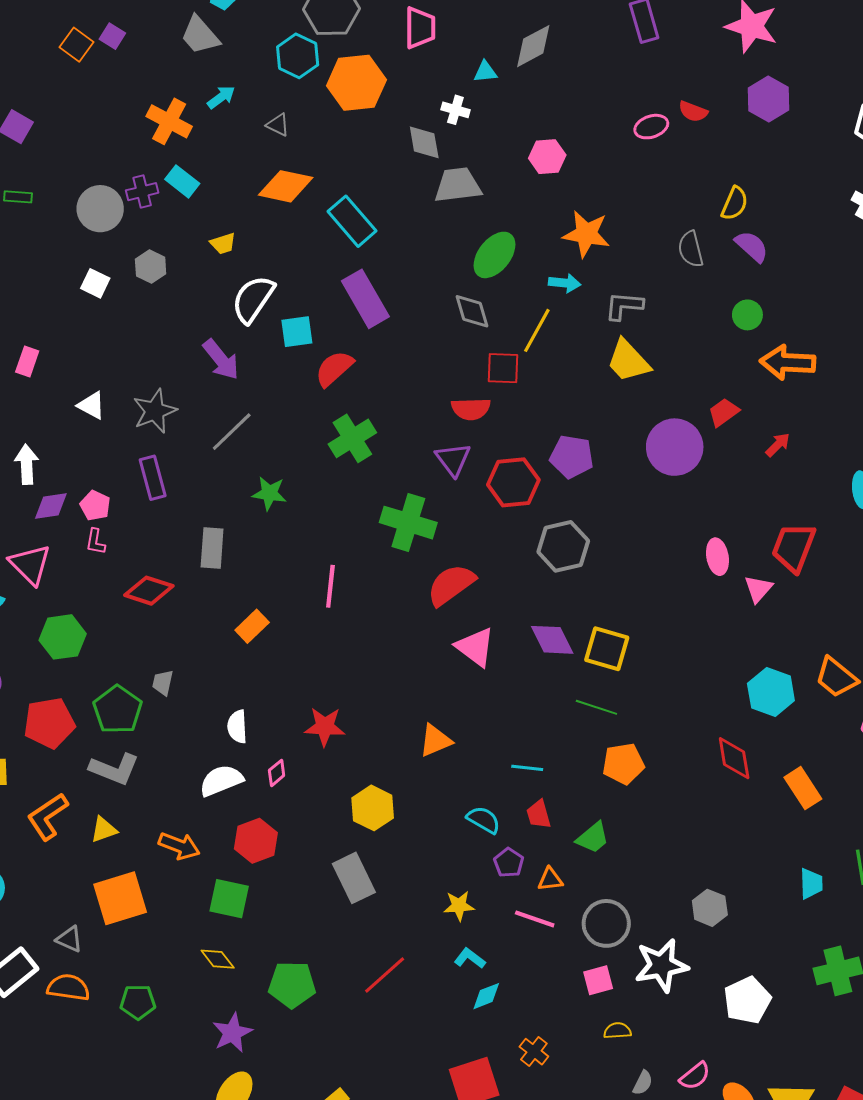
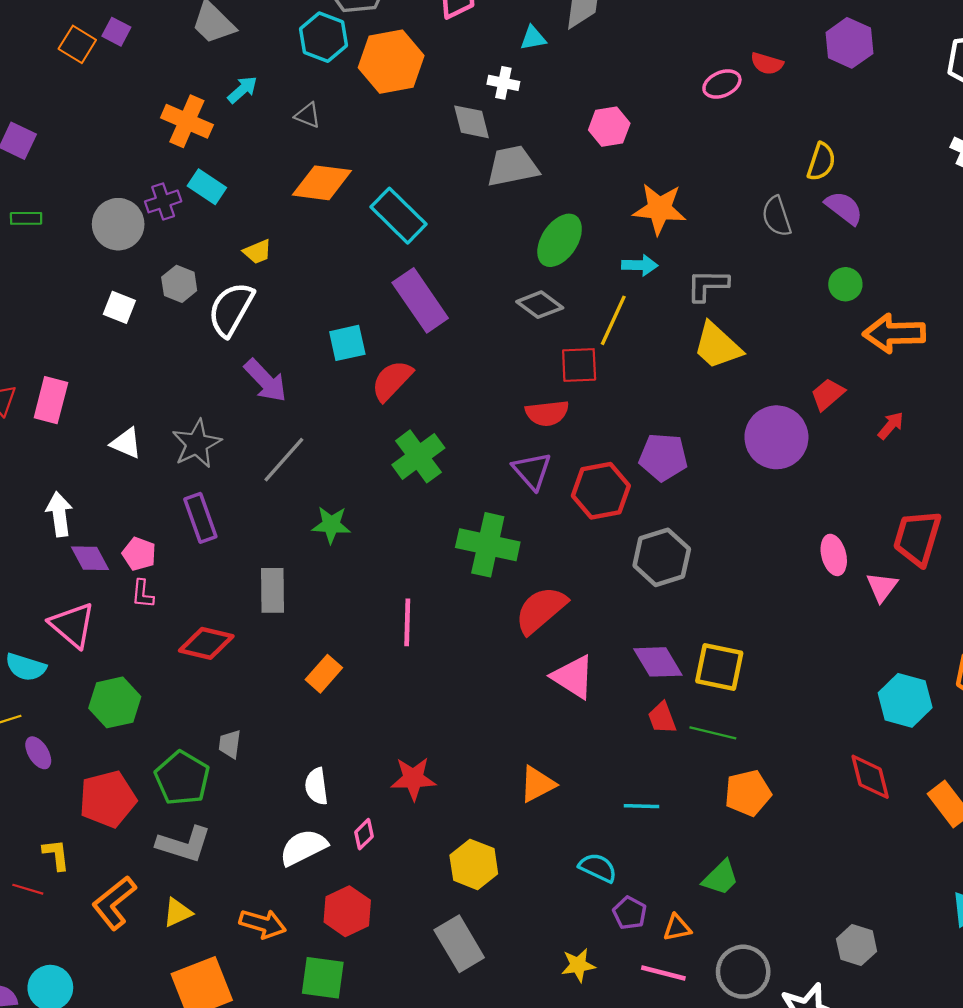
white semicircle: (253, 299) -> (231, 309), moved
gray diamond: (472, 311) -> (540, 305), turned -33
pink rectangle: (27, 361) -> (51, 400), size x1.4
purple diamond: (51, 506) -> (90, 558), turned 75
red trapezoid: (539, 814) -> (662, 718), moved

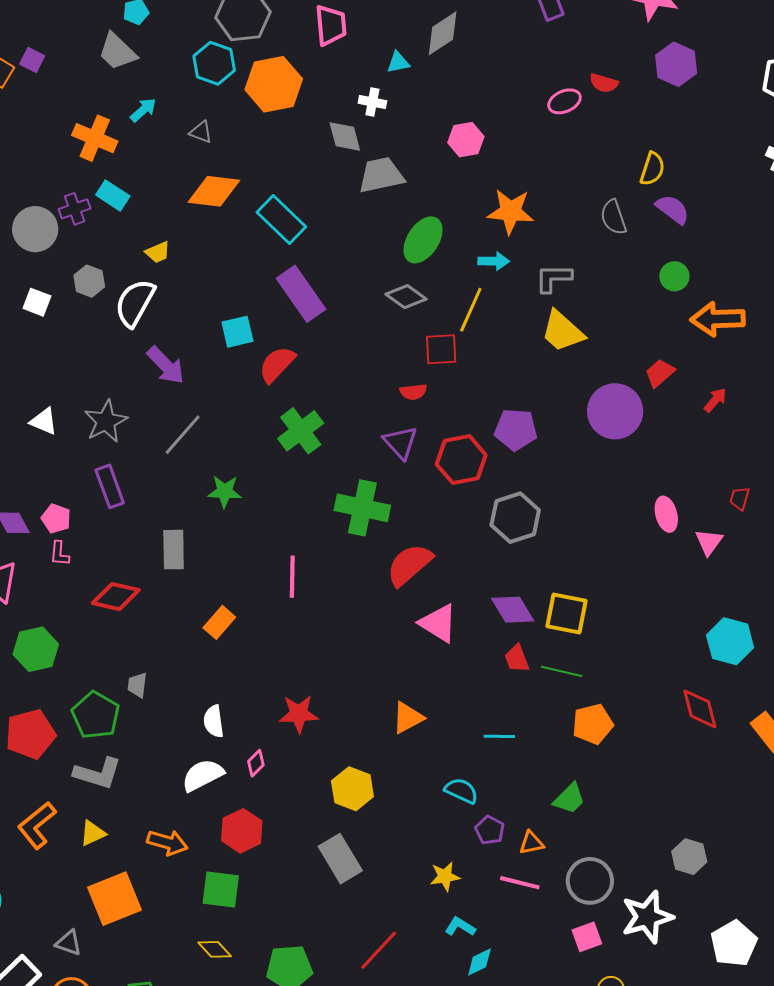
red semicircle: (547, 413) -> (413, 392), size x0.7
red trapezoid: (917, 538) -> (740, 498), size x0.5

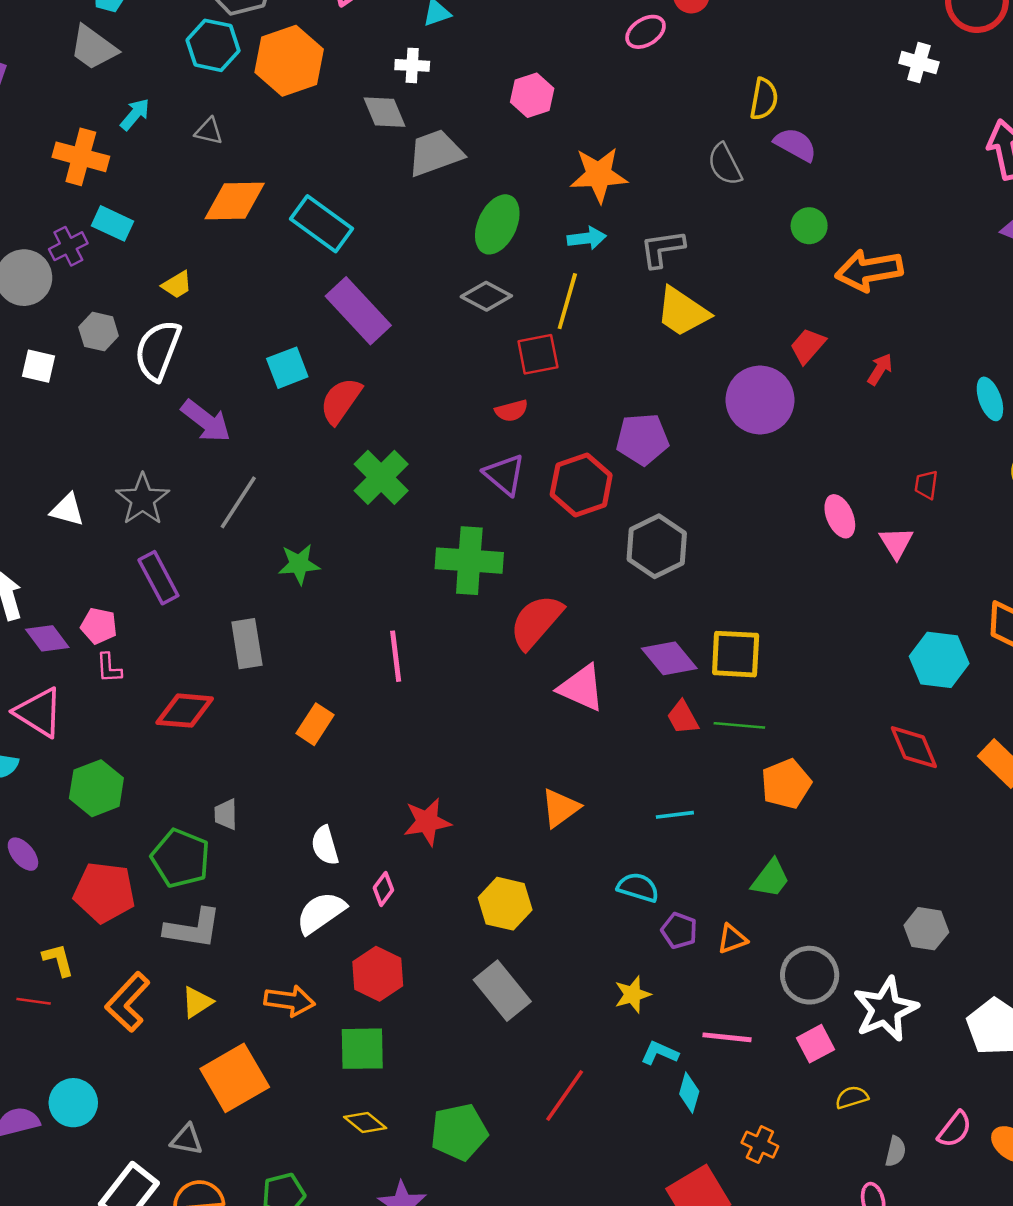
red pentagon: (30, 734) -> (104, 892), turned 30
pink line: (520, 883) -> (727, 1037), moved
cyan diamond: (479, 962) -> (689, 1093), turned -40

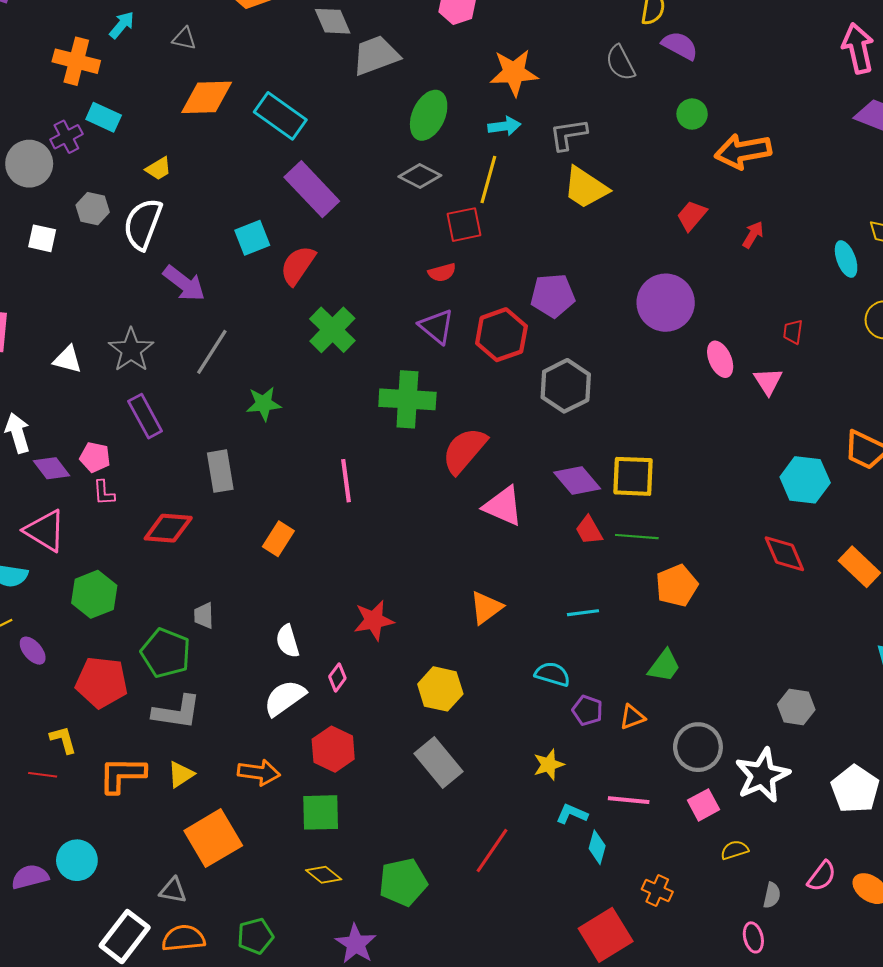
purple circle: (760, 400) -> (666, 303), moved
orange L-shape: (128, 1002) -> (122, 775), turned 48

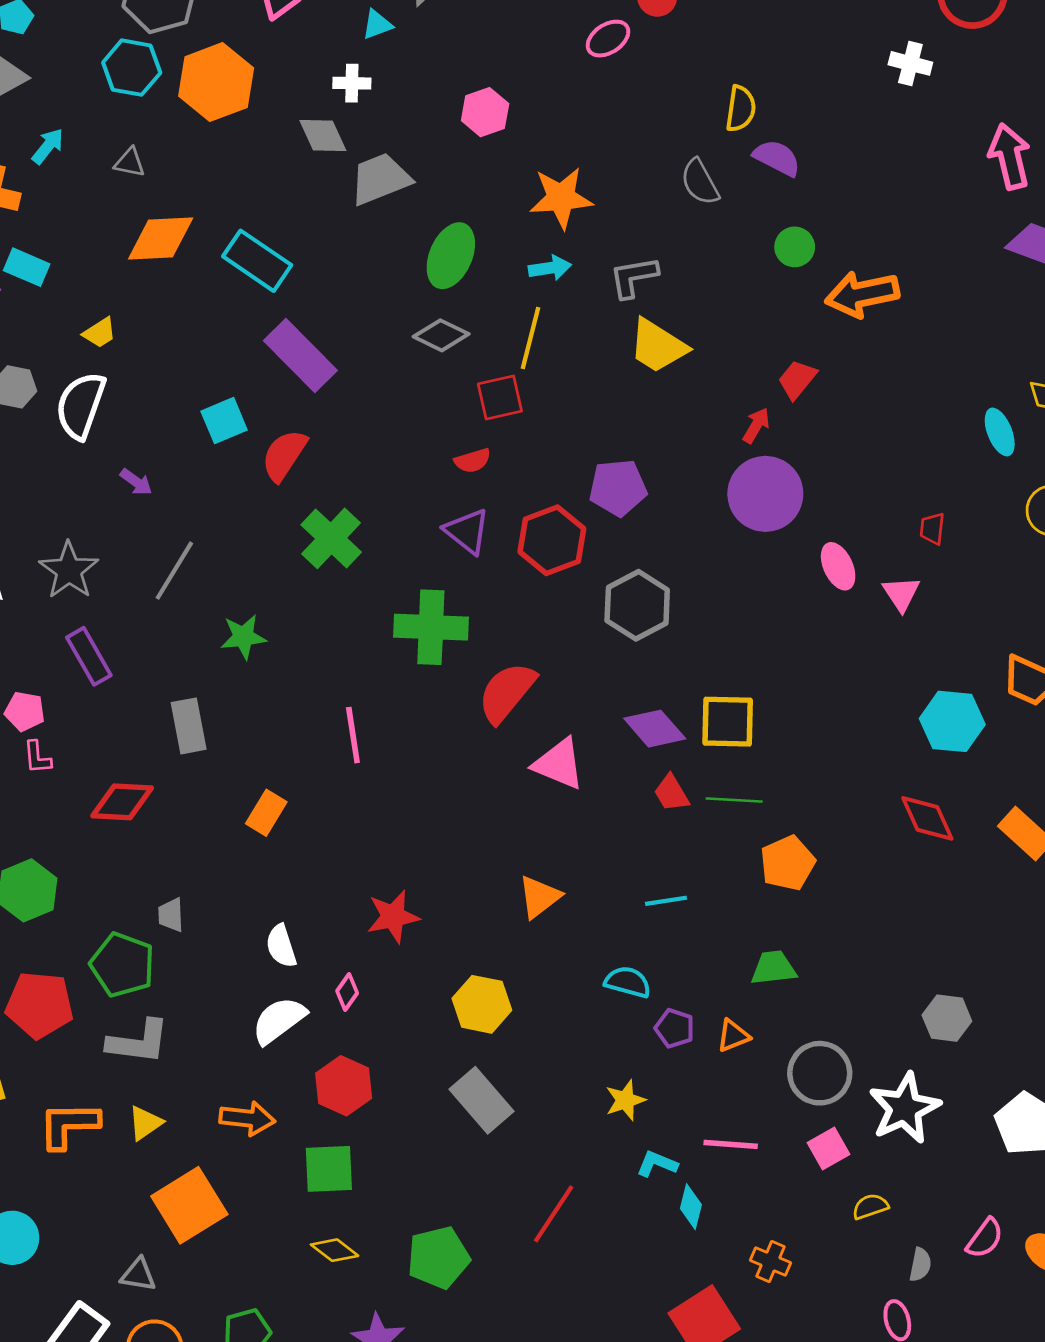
red arrow: (753, 235) -> (756, 425), moved
purple arrow: (184, 283) -> (136, 482), size x0.6
green trapezoid: (664, 666) -> (774, 968), turned -132

